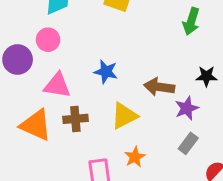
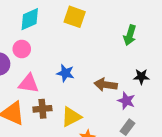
purple star: (187, 108) -> (126, 101), turned -30
yellow triangle: (124, 116) -> (71, 117), moved

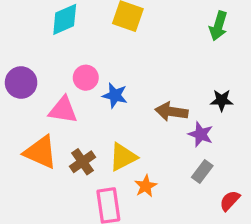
green arrow: (130, 35) -> (218, 26), moved
pink circle: (22, 49) -> (86, 78), moved
brown cross: (42, 109) -> (83, 162), moved, turned -30

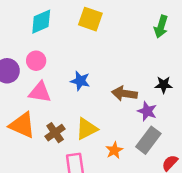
pink circle: (86, 78) -> (36, 61), moved
gray rectangle: (202, 171) -> (148, 140), size x1.5
orange star: (146, 186) -> (114, 150), moved

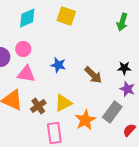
brown arrow: (124, 94) -> (93, 75), turned -144
purple star: (147, 111) -> (127, 89), moved
orange star: (114, 150) -> (85, 120), size x1.5

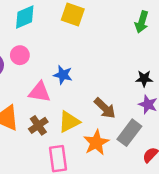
pink triangle: (26, 74) -> (40, 92), moved
brown arrow: (93, 75) -> (105, 108), moved

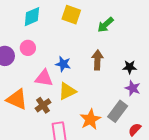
green arrow: (142, 22) -> (105, 25), moved, turned 30
brown arrow: (105, 108) -> (97, 60), moved, turned -132
yellow triangle: (69, 122) -> (67, 91), moved

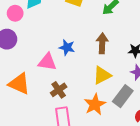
pink circle: (28, 48) -> (15, 13), moved
yellow triangle: (67, 91) -> (102, 75), moved
brown cross: (43, 105) -> (59, 90), moved

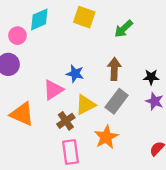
pink triangle: (47, 62) -> (53, 90), turned -42
yellow triangle: (102, 75) -> (85, 105), moved
gray rectangle: (123, 96) -> (117, 101), moved

